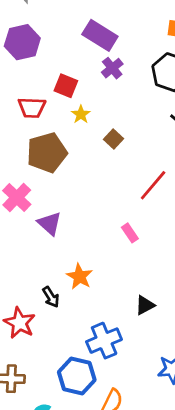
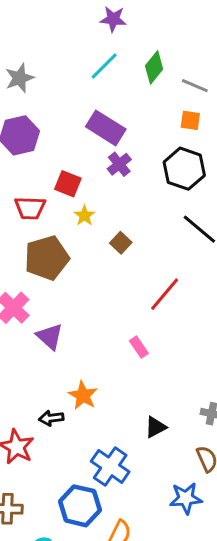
black arrow: (51, 297) -> (51, 418), turned 115
blue cross: (104, 341) -> (110, 466), turned -32

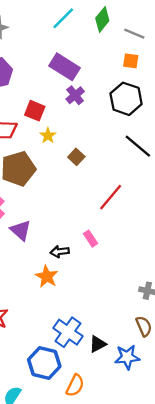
black arrow: (51, 418) -> (60, 252), moved
black triangle: (156, 427) -> (98, 344), moved

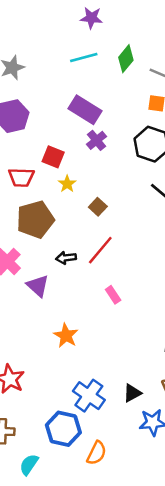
cyan line: (63, 18) -> (84, 57), turned 30
red line: (111, 197) -> (100, 250), moved
black arrow: (60, 252) -> (66, 258), moved
black triangle: (98, 344) -> (132, 393), moved

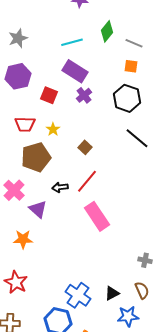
cyan line: (84, 57) -> (72, 42), moved
red square: (53, 157) -> (49, 95), moved
yellow star: (67, 184) -> (53, 129), moved
pink rectangle: (113, 295) -> (97, 216), size x2.0
orange star: (66, 336) -> (23, 239), moved, turned -30

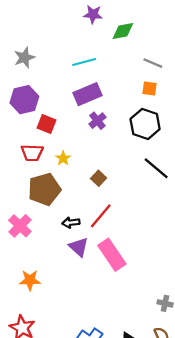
green diamond: (107, 31) -> (123, 31), moved, turned 40
purple rectangle: (75, 71) -> (87, 94), turned -55
red square: (49, 95) -> (47, 124), moved
purple triangle: (38, 209) -> (79, 247), moved

